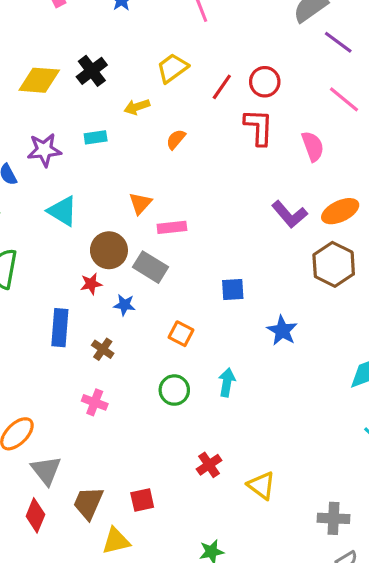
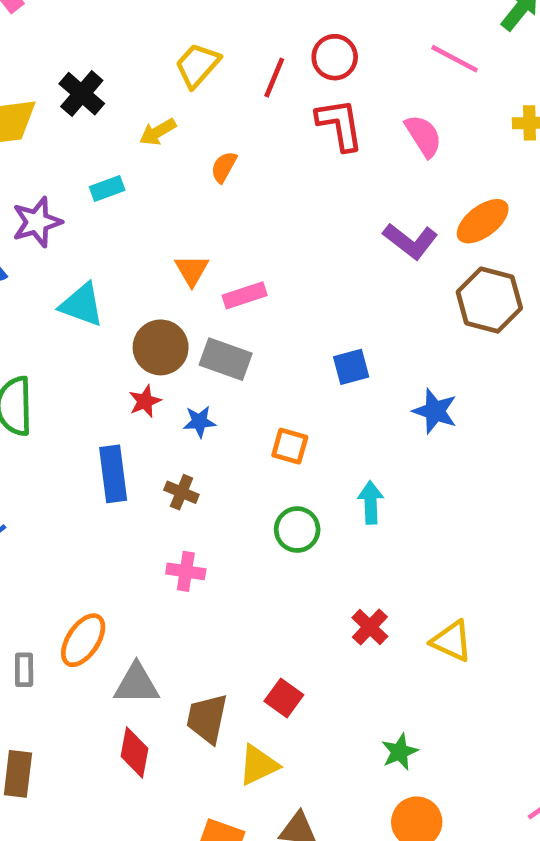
gray triangle: (46, 470) -> (136, 684), turned -40
red square: (142, 500) -> (284, 698), turned -30

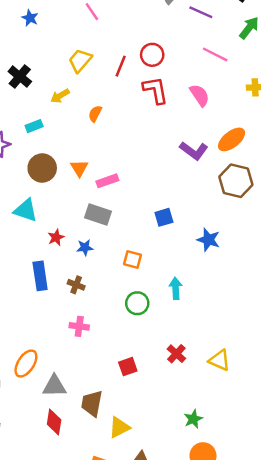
cyan triangle: (82, 305) -> (26, 210), moved
brown circle: (161, 347) -> (42, 168), moved
red square: (284, 698) -> (128, 367), moved, turned 36

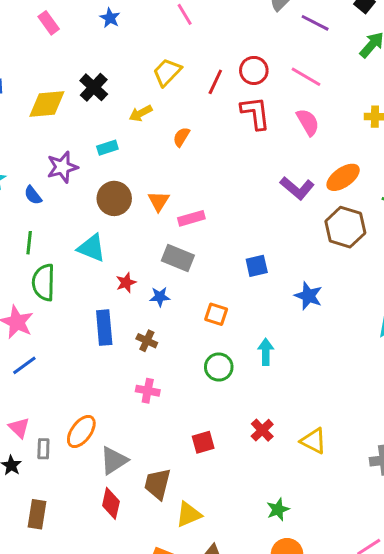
pink line: (215, 54) -> (306, 77), moved
gray triangle: (54, 386) -> (114, 460), turned -35

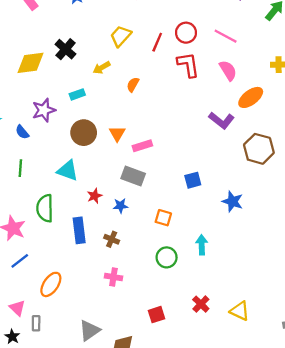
orange ellipse: (343, 177) -> (251, 97), moved
green semicircle: (44, 282) -> (45, 208), moved
orange ellipse: (81, 432) -> (51, 284), moved

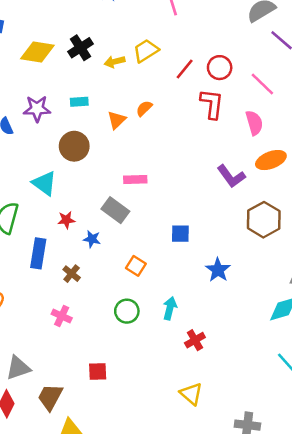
yellow arrow: (102, 68) -> (115, 62), moved
orange triangle: (117, 134) -> (117, 120), moved
red cross: (201, 304) -> (195, 340), moved

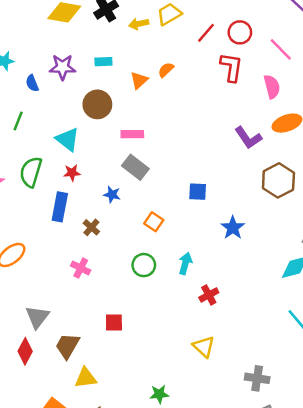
pink rectangle: (135, 179) -> (132, 134), moved
red star: (66, 220) -> (72, 173), moved
gray triangle: (18, 368) -> (37, 317), turned -35

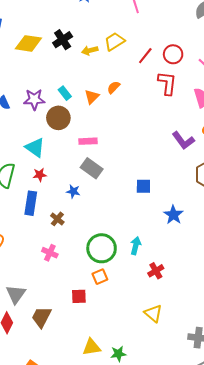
cyan rectangle: (103, 62) -> (65, 93), moved, turned 56
purple star: (62, 67) -> (34, 99), moved
orange square: (154, 222) -> (100, 277), moved, turned 35
green circle: (144, 265) -> (102, 248), size x1.5
yellow triangle: (86, 378) -> (92, 347), moved

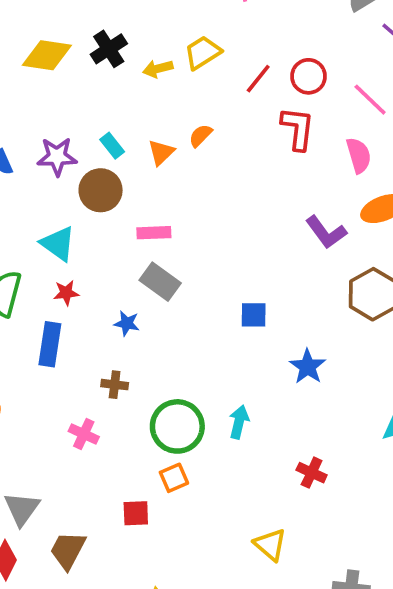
brown cross: (57, 219) -> (115, 385), moved, turned -32
red cross: (156, 271) -> (312, 473), moved, turned -35

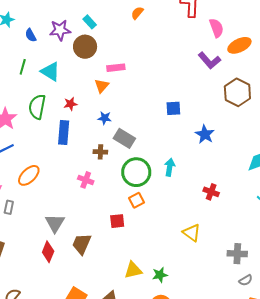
orange triangle: (161, 152) -> (102, 86), moved
pink semicircle: (359, 155) -> (216, 28), moved
cyan triangle: (58, 244) -> (50, 72), moved
gray rectangle: (160, 282) -> (124, 138), moved

